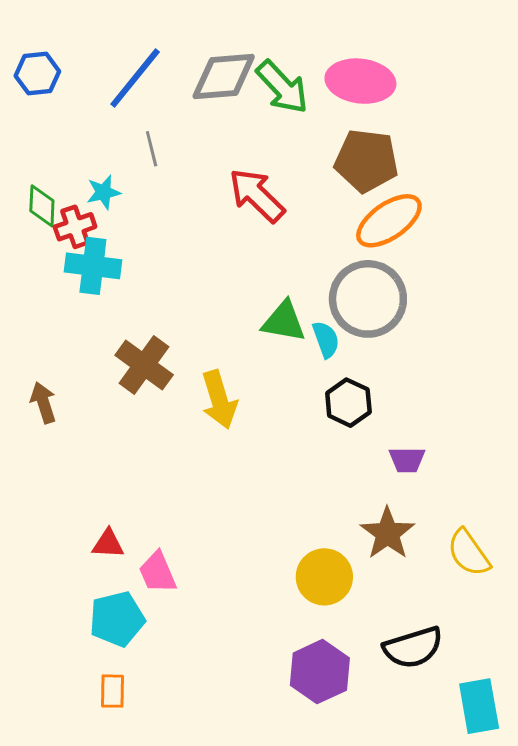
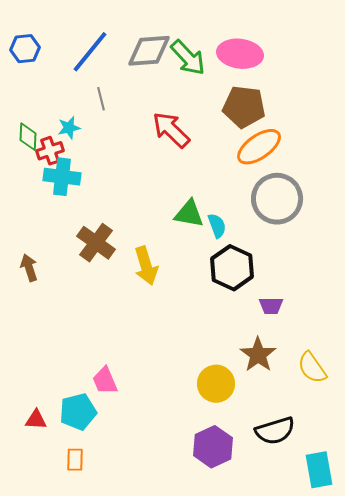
gray circle: (368, 299) -> (277, 199), moved
black hexagon: (348, 403) -> (232, 268), size x1.4
red triangle: (108, 544) -> (36, 420), moved

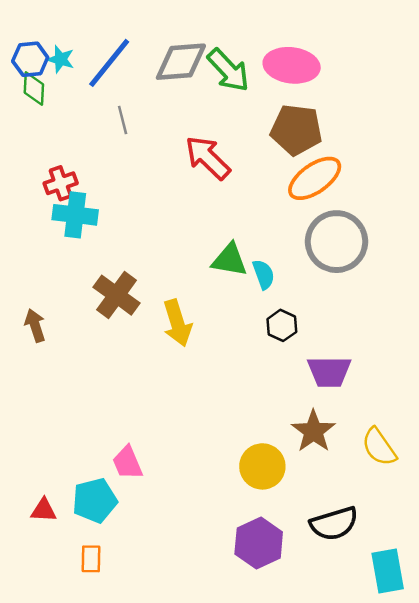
cyan star: (69, 128) -> (61, 59), moved, turned 30
green diamond: (28, 137) -> (34, 88), moved
black hexagon: (232, 268) -> (282, 325), size x0.6
purple trapezoid: (271, 306) -> (329, 372), size x1.5

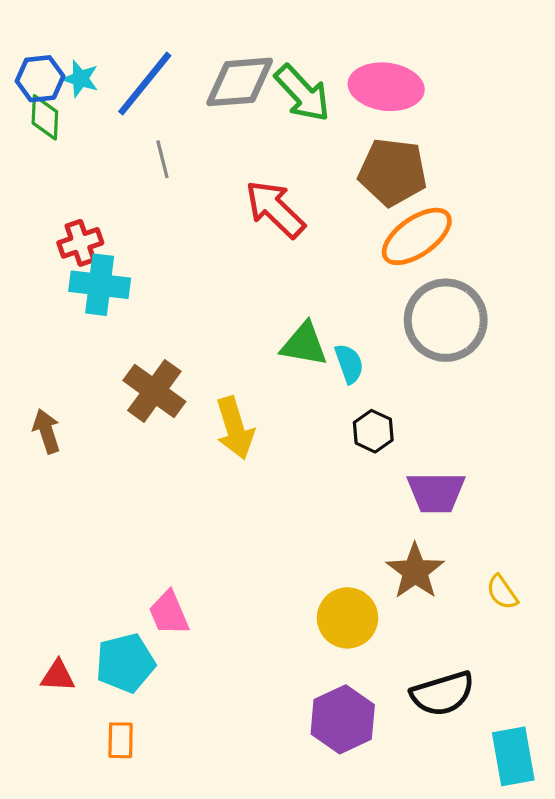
yellow semicircle: (379, 447) -> (502, 592), size x0.7

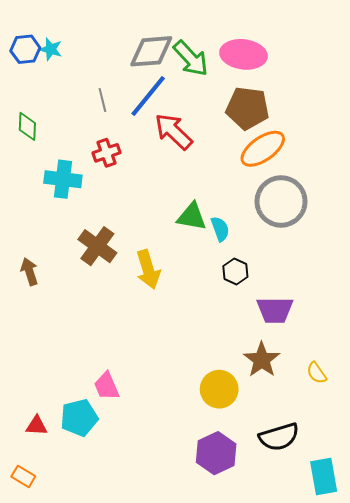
blue line: (145, 84) -> (148, 96), moved
green diamond: (45, 117) -> (27, 126), moved
red cross: (80, 243) -> (107, 153), moved
orange rectangle: (121, 740) -> (23, 476), moved, turned -60

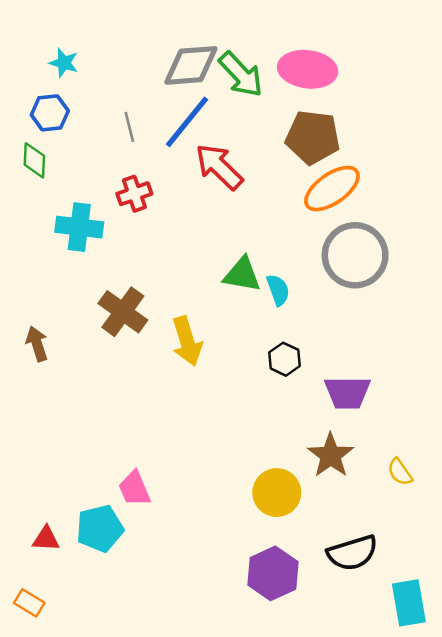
blue hexagon: (25, 49) -> (50, 113), moved
black hexagon: (235, 271) -> (284, 359), moved

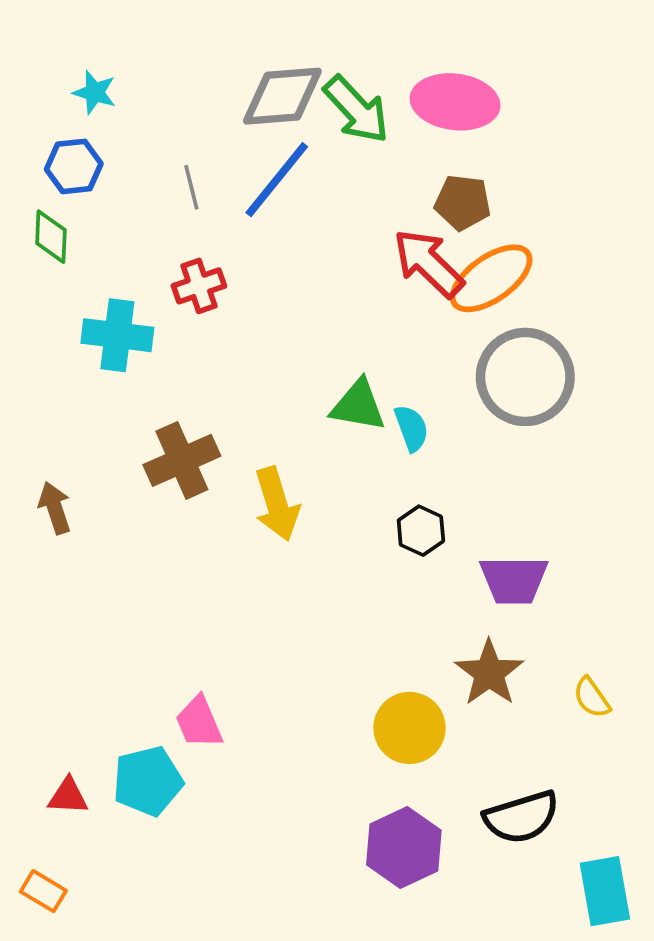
brown pentagon: (313, 137) -> (463, 202), size x0.7
red arrow: (219, 167) -> (428, 263), moved
brown cross: (123, 312) -> (182, 460), turned 30

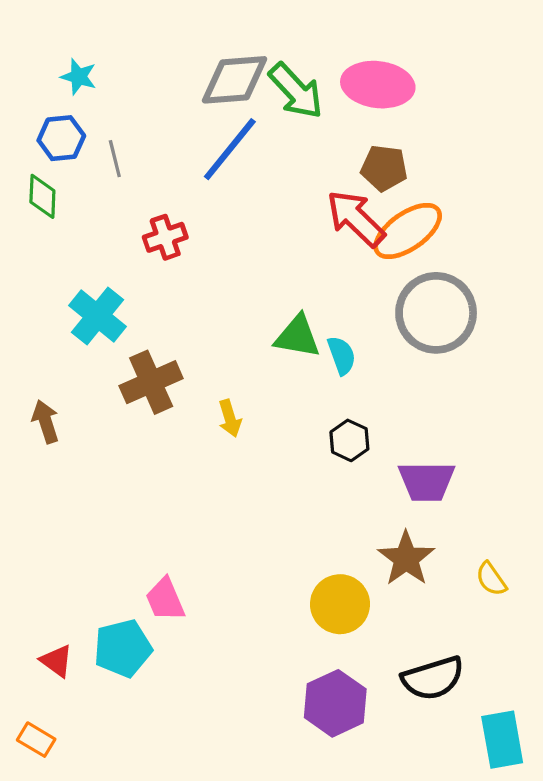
gray line: (191, 187) -> (115, 159), moved
cyan cross: (117, 335) -> (98, 316), moved, turned 32
yellow arrow: (277, 504) -> (230, 418), size x0.6
red triangle: (68, 796) -> (57, 661), turned 33

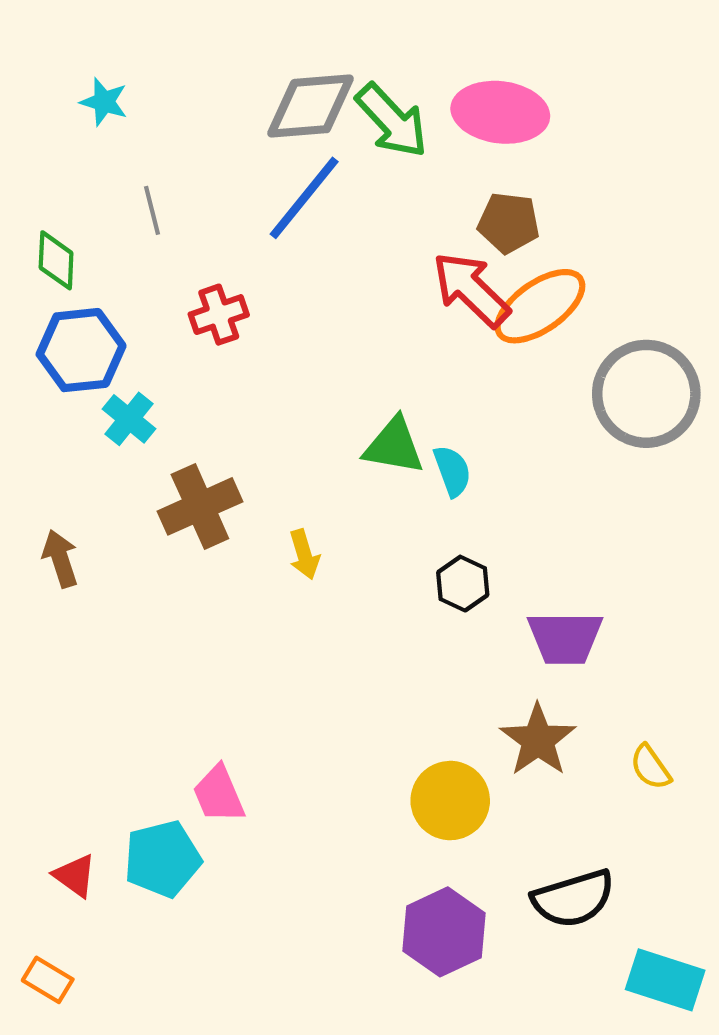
blue hexagon: (61, 138) -> (81, 350), moved, size x1.4
gray circle: (436, 313) -> (646, 394), moved
cyan cross: (98, 316) -> (129, 419), size x0.7
cyan rectangle: (502, 740) -> (665, 980), turned -62

